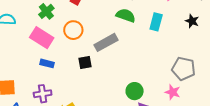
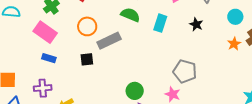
orange circle: (73, 30) -> (87, 26), moved

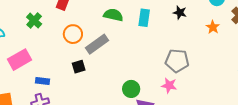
pink rectangle: (45, 32) -> (19, 60), moved, turned -55
orange star: (234, 44) -> (213, 27), moved
blue rectangle: (49, 58) -> (42, 81), moved

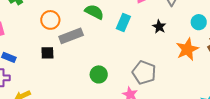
orange star: (213, 27) -> (187, 49), size x1.6
green circle: (131, 89) -> (99, 74), moved

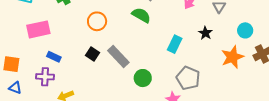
cyan rectangle: (123, 22) -> (175, 44), moved
gray rectangle: (71, 36) -> (118, 57), moved, turned 65
black square: (47, 53) -> (93, 54), turned 32

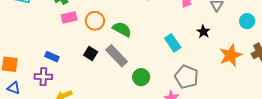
green semicircle: (141, 15) -> (122, 29), moved
pink rectangle: (38, 29) -> (69, 17), moved, size x0.7
cyan circle: (245, 30) -> (247, 21), moved
cyan rectangle: (175, 44) -> (173, 43), turned -60

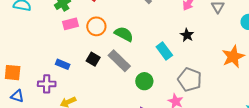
black star: (203, 32) -> (187, 35), moved
cyan rectangle: (173, 43) -> (164, 51), moved
blue rectangle: (52, 57) -> (63, 64), moved

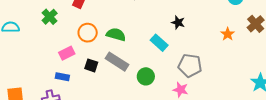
pink rectangle: (71, 24) -> (67, 53), moved
orange star: (233, 57) -> (228, 34), size x0.6

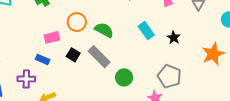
black star: (178, 22) -> (174, 38), moved
orange star: (228, 34) -> (213, 54), size x1.6
cyan rectangle: (159, 43) -> (146, 31), moved

